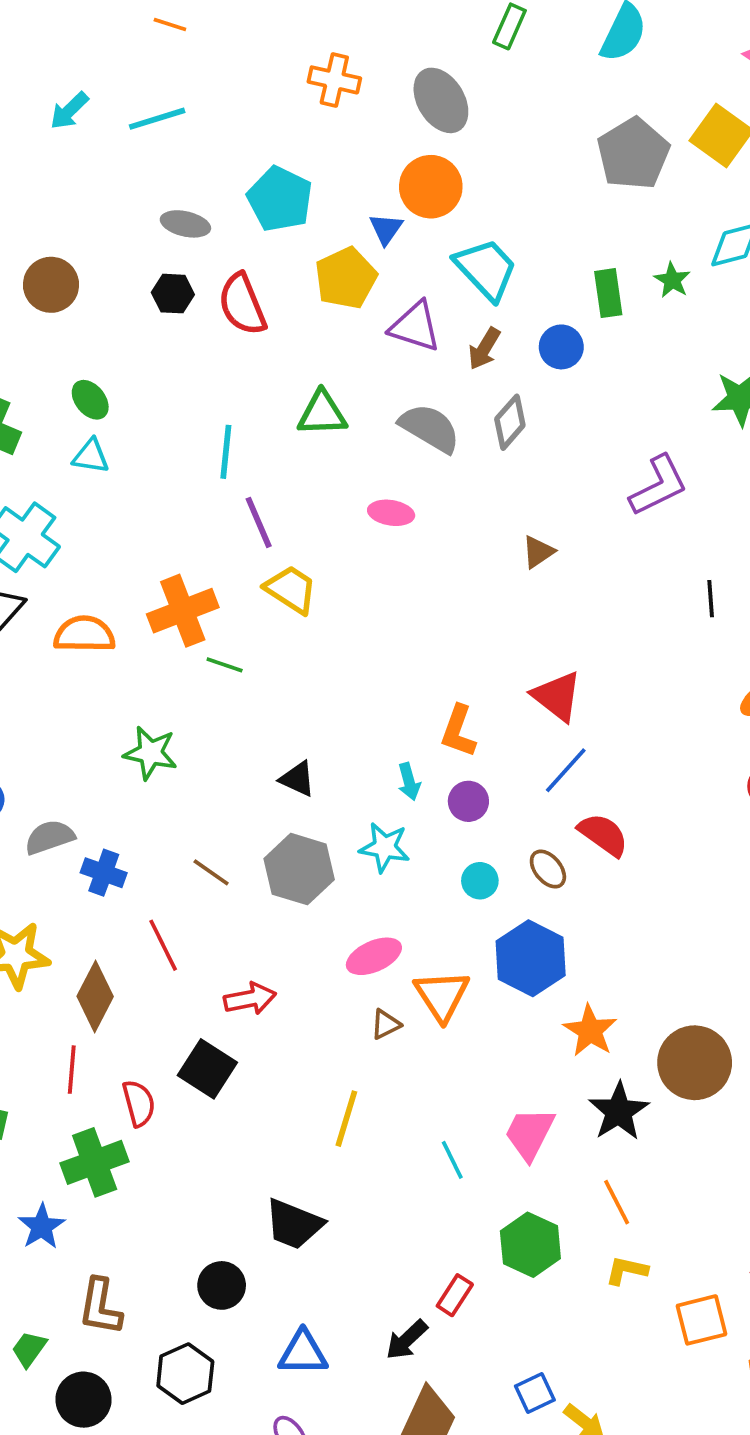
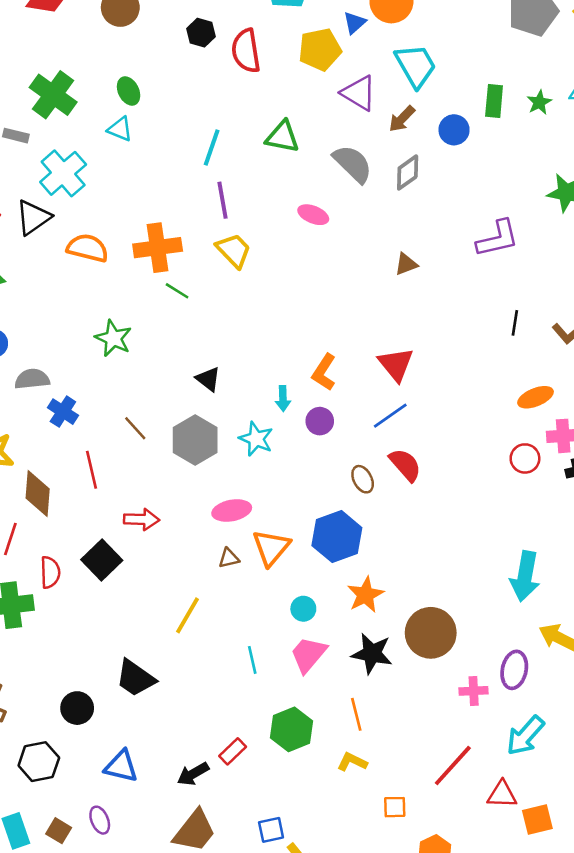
cyan circle: (480, 881) -> (303, 609), moved
brown diamond: (95, 996) -> (38, 494), turned -36
black star: (619, 1111) -> (372, 654), turned 30
orange square: (701, 1320) -> (395, 807), size x0.7

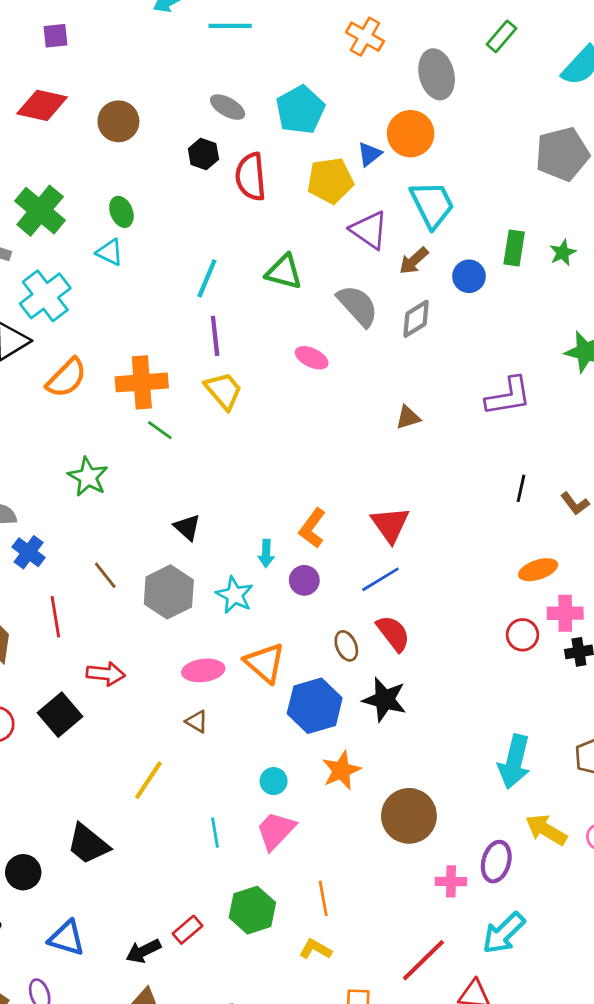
orange semicircle: (88, 248) -> (66, 378), turned 117
orange triangle: (271, 548) -> (265, 663), moved, turned -33
brown triangle: (229, 558) -> (197, 721), turned 40
black star: (372, 654) -> (385, 700), moved

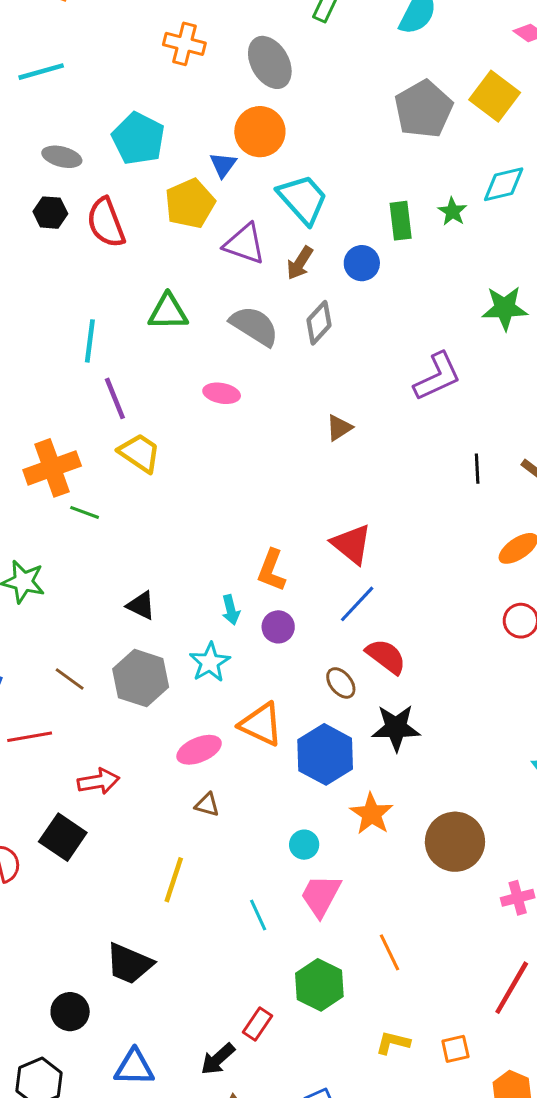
cyan star: (234, 595) -> (210, 662), turned 30
red line: (55, 617) -> (30, 737), turned -75
yellow L-shape: (315, 949) -> (393, 1043), moved

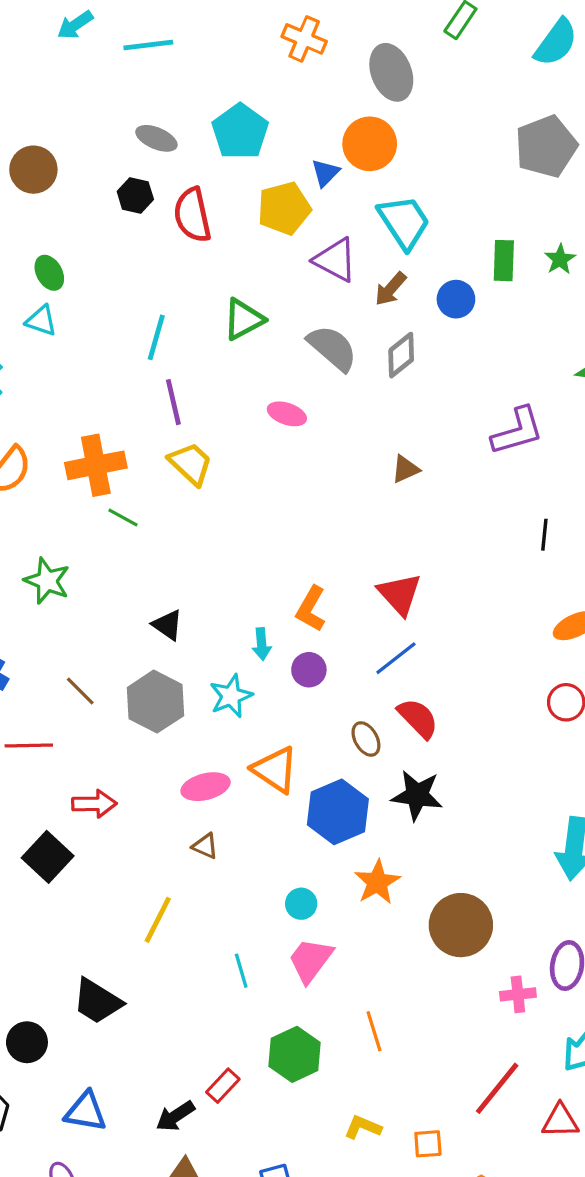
green triangle: (168, 312) -> (244, 319), turned -36

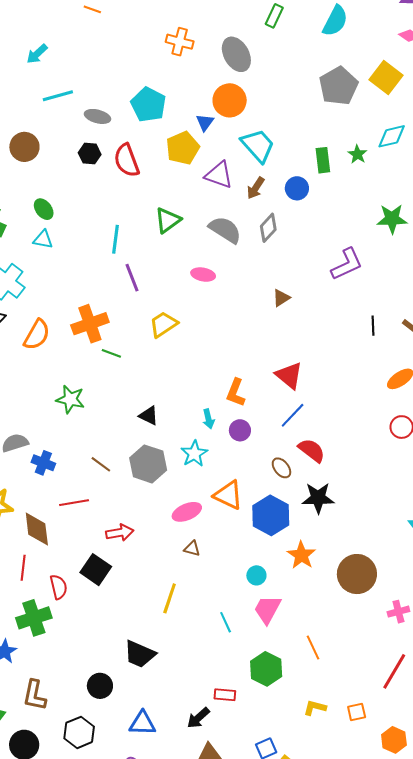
cyan line: (148, 45) -> (58, 96), moved
yellow trapezoid: (191, 464) -> (163, 324), moved, turned -68
red rectangle: (223, 1086) -> (225, 695), turned 60

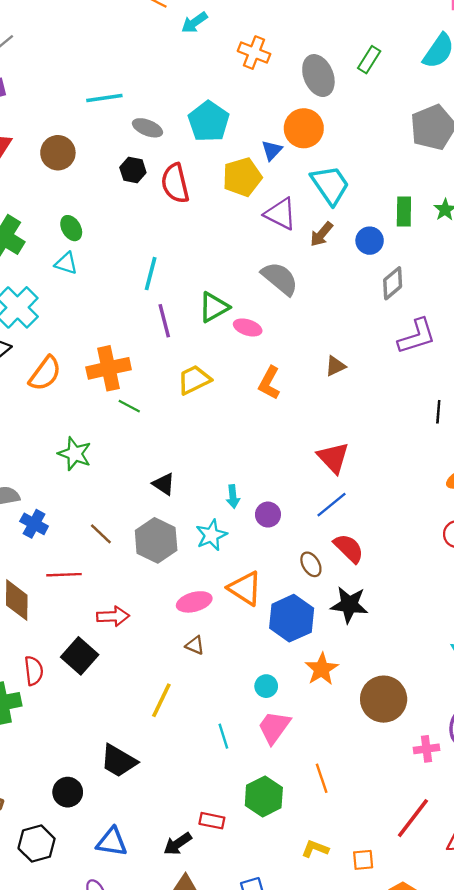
green rectangle: (274, 16) -> (369, 60), moved
cyan arrow: (37, 54) -> (194, 23), moved
green triangle: (168, 220) -> (214, 307), moved
gray diamond: (268, 228) -> (393, 283), moved
orange L-shape: (236, 393) -> (269, 383), moved

